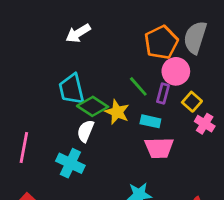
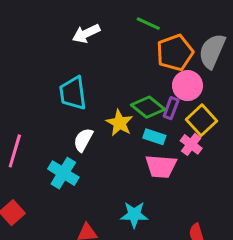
green line: (138, 86) -> (148, 24), moved, turned -30
yellow square: (192, 102) -> (201, 120), size x1.4
green diamond: (93, 106) -> (148, 107), moved
pink cross: (205, 124) -> (191, 144), moved

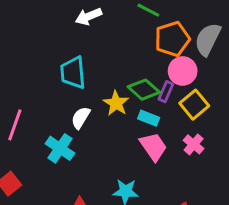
pink cross: (191, 144) -> (194, 144), moved
pink trapezoid: (161, 166) -> (153, 147), turned -132

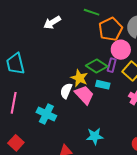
cyan trapezoid: (73, 73) -> (15, 64), moved
white semicircle: (81, 118) -> (66, 91), moved
pink trapezoid: (153, 147) -> (84, 95), moved

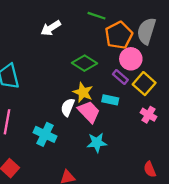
purple rectangle: (112, 65) -> (120, 77), turned -64
green diamond: (97, 66) -> (85, 63), moved
cyan star: (95, 136) -> (97, 143), moved

